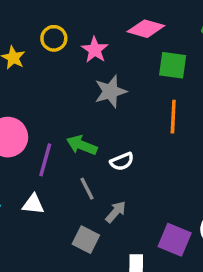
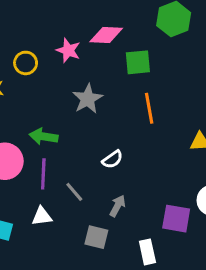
pink star: (95, 50) -> (68, 50), moved
green arrow: (82, 145) -> (44, 136), moved
gray line: (87, 189) -> (74, 192), moved

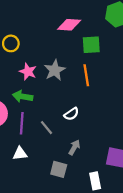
pink star: (68, 50) -> (28, 72), moved
orange line: (149, 108) -> (86, 75), moved
gray line: (74, 192) -> (46, 128), moved

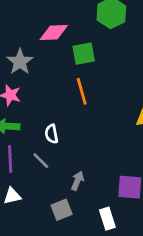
gray star: (55, 70) -> (20, 62), moved
white semicircle: (71, 114) -> (52, 134), moved, turned 120
gray square: (59, 169) -> (62, 210), turned -30

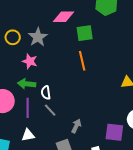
white semicircle: (52, 134) -> (46, 93), moved

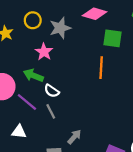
white semicircle: (46, 93) -> (52, 91), turned -64
purple line: (28, 108) -> (27, 102), turned -66

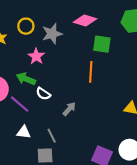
gray line: (51, 111) -> (52, 136), moved
white triangle: (19, 132) -> (24, 132), moved
gray arrow: (74, 137) -> (69, 109), moved

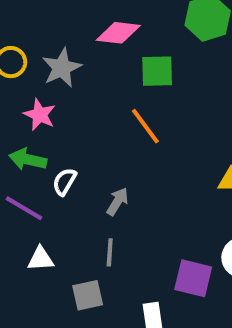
orange line: (91, 72) -> (145, 126), turned -30
white semicircle: (43, 94) -> (64, 182), turned 96
gray line: (52, 136) -> (110, 252), moved, turned 40

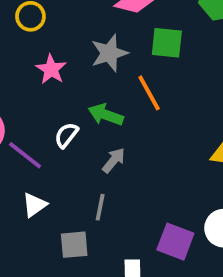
gray star: (62, 68) -> (109, 53), moved
green arrow: (28, 159) -> (106, 115), moved
white triangle: (41, 259) -> (34, 205), turned -40

